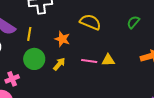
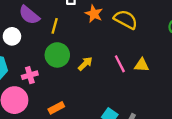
orange star: (62, 39) -> (94, 14), moved
pink line: (89, 61) -> (120, 64), turned 49

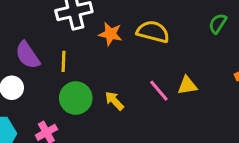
purple semicircle: (29, 15) -> (28, 55), turned 30
yellow arrow: (85, 64) -> (114, 101), turned -77

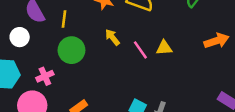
yellow arrow: (114, 101) -> (112, 37), moved

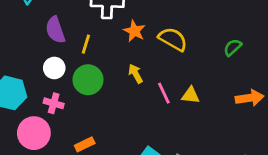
white circle: (20, 37) -> (54, 68), moved
pink cross: (45, 76) -> (54, 103), turned 30

